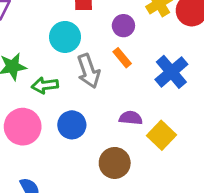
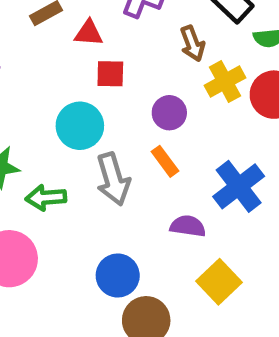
purple semicircle: (131, 118) -> (188, 226), moved
blue circle: (72, 125) -> (118, 276), moved

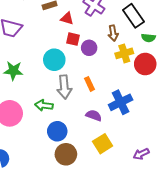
purple circle: (169, 113) -> (89, 48), moved
green arrow: (46, 198) -> (44, 105), moved

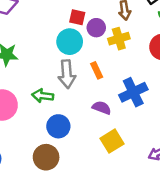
yellow cross: (124, 53) -> (119, 39), moved
cyan circle: (54, 60) -> (70, 42), moved
brown circle: (66, 154) -> (46, 157), moved

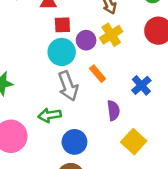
purple circle: (96, 28) -> (86, 40), moved
blue cross: (133, 92) -> (141, 85), size x0.7
purple semicircle: (102, 108) -> (113, 110), turned 78

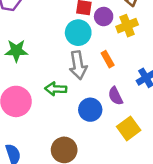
purple circle: (86, 40) -> (104, 17), moved
purple semicircle: (113, 110) -> (115, 96), turned 150
blue circle: (74, 142) -> (90, 110), moved

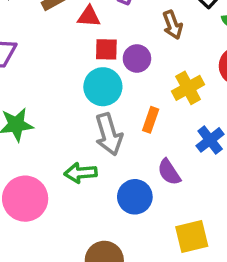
yellow cross: (127, 26) -> (188, 88), moved
orange rectangle: (108, 59) -> (151, 120), turned 56
yellow square: (129, 128) -> (192, 237), moved, turned 30

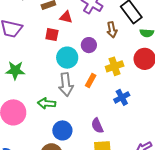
red square: (106, 49) -> (52, 35), moved
purple semicircle: (169, 172) -> (97, 126), moved
blue circle: (135, 197) -> (62, 130), moved

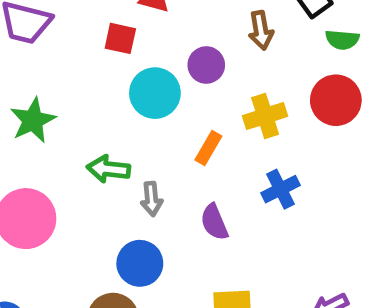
green star: (15, 70) -> (33, 120), turned -30
gray arrow: (66, 85) -> (152, 199), moved, size x0.6
green arrow: (47, 103) -> (109, 169), moved
purple semicircle: (97, 126) -> (214, 222), moved

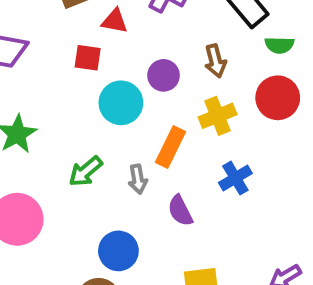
brown arrow: (261, 30) -> (215, 61), moved
orange rectangle: (208, 148) -> (171, 147), size x1.4
green arrow: (109, 169) -> (86, 171), turned -42
gray arrow: (152, 199) -> (138, 179), moved

